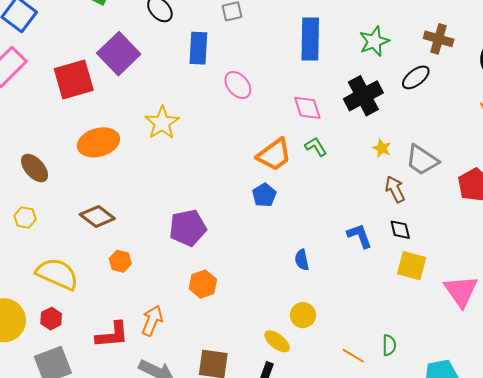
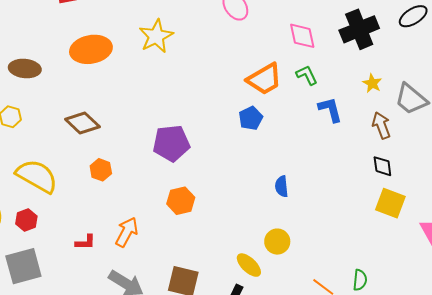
brown ellipse: (35, 168) -> (25, 69), turned -48
blue L-shape: (360, 236) -> (330, 110), moved
red L-shape: (112, 335) -> (85, 242), size x0.6

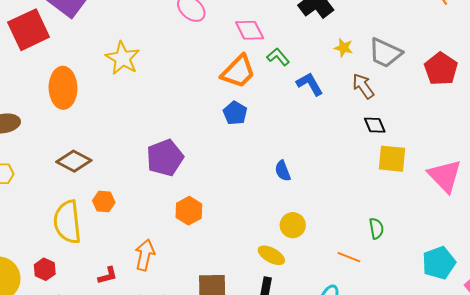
pink diamond: (302, 36) -> (250, 30), moved
orange ellipse: (91, 49) -> (63, 88), turned -66
yellow semicircle: (37, 176) -> (67, 222), moved, turned -111
green semicircle: (360, 280) -> (376, 228), moved

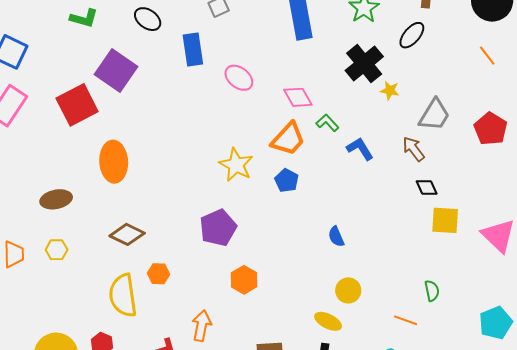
yellow star: (344, 48) -> (390, 90), moved
gray trapezoid: (385, 53) -> (434, 115), turned -81
yellow star: (123, 58) -> (236, 165), moved

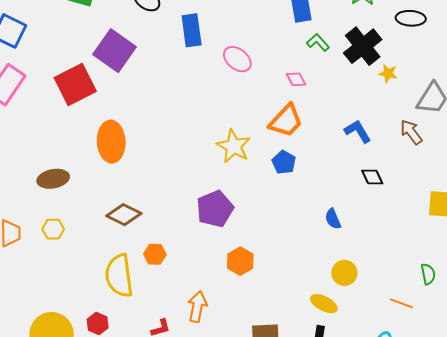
black ellipse: (412, 35) -> (411, 18), turned 52
pink diamond: (298, 97) -> (296, 79), size x0.7
green L-shape: (327, 123) -> (318, 42), moved
black diamond: (427, 188) -> (372, 177), moved

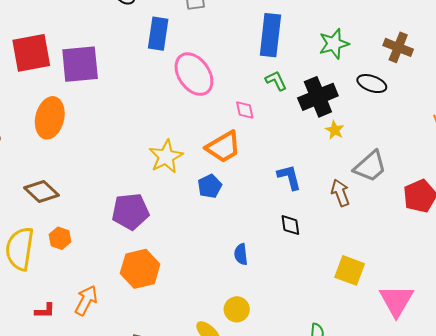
purple square: (114, 51) -> (80, 64), moved, turned 33
pink ellipse: (237, 59) -> (194, 74), size x1.5
orange hexagon: (240, 261) -> (140, 269), size x1.4

